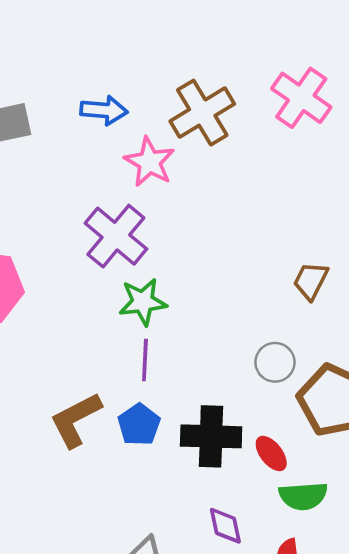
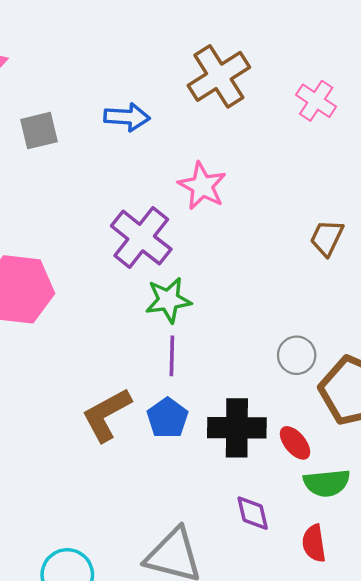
pink cross: (301, 98) -> (316, 101), size x0.7
brown cross: (202, 113) -> (219, 76), moved
pink star: (149, 162) -> (202, 186), moved
brown trapezoid: (311, 281) -> (327, 238), moved

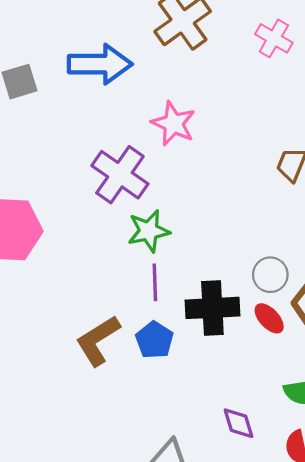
blue arrow: (127, 117) -> (100, 64), size x1.5
black cross: (237, 428) -> (212, 308), moved
red ellipse: (295, 443) -> (269, 318), moved

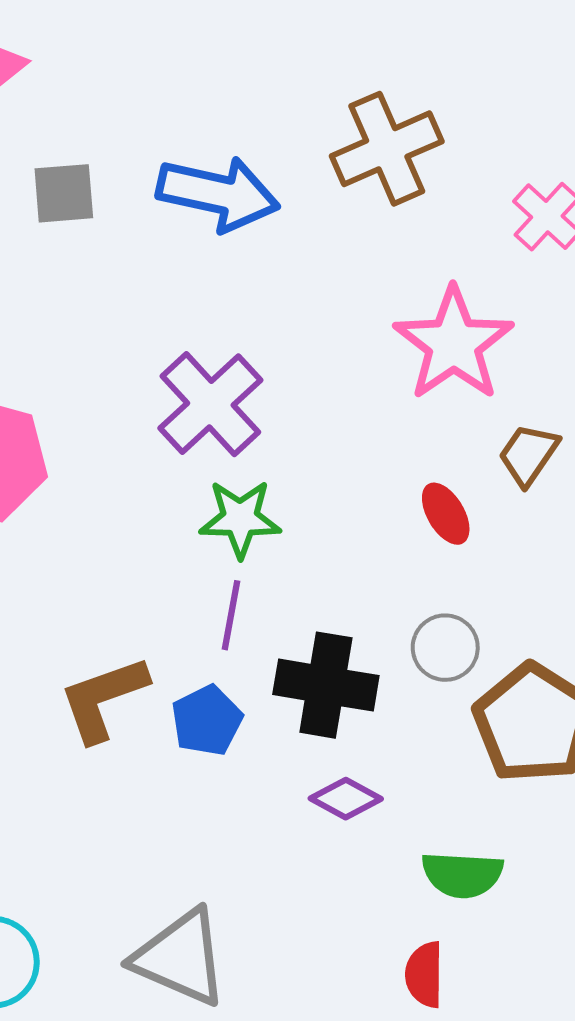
pink star: (173, 124) -> (454, 344), moved, size x1.4
red ellipse: (269, 318) -> (446, 514), moved
purple diamond: (239, 423) -> (346, 799), moved, turned -57

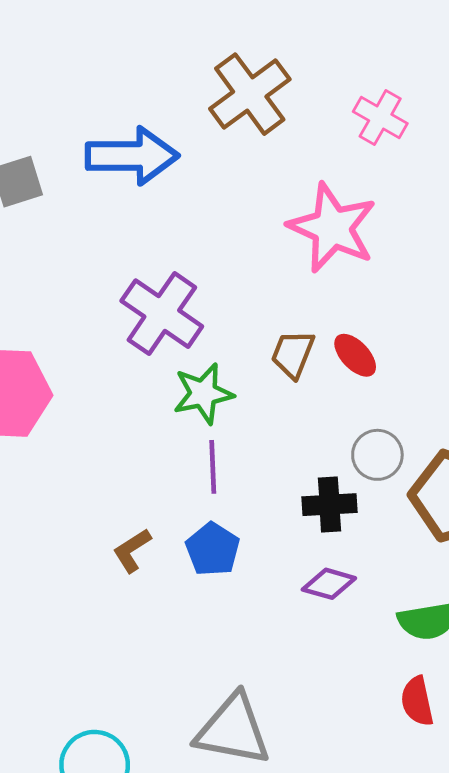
brown trapezoid: (528, 454) -> (293, 354), moved
black cross: (326, 685) -> (329, 505), moved, size x0.7
brown L-shape: (103, 699) -> (132, 550), size x0.6

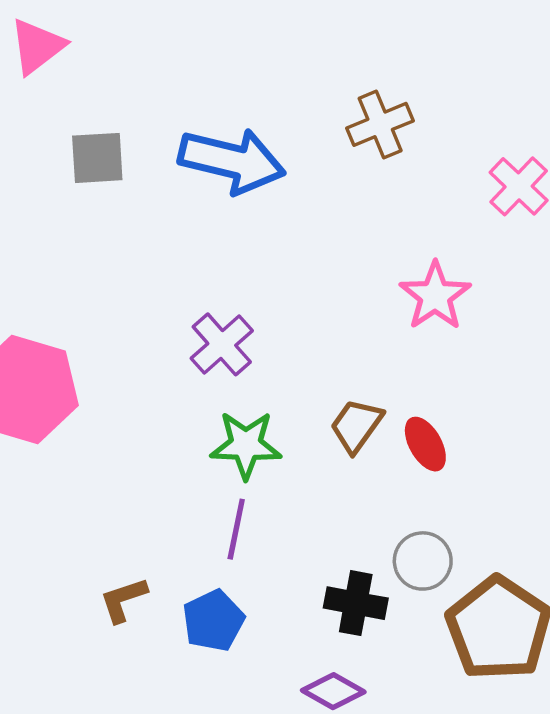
brown cross: (250, 94) -> (380, 124), size x0.7
pink star: (332, 228) -> (435, 296), size x0.7
purple cross: (162, 314) -> (222, 344), size x0.7

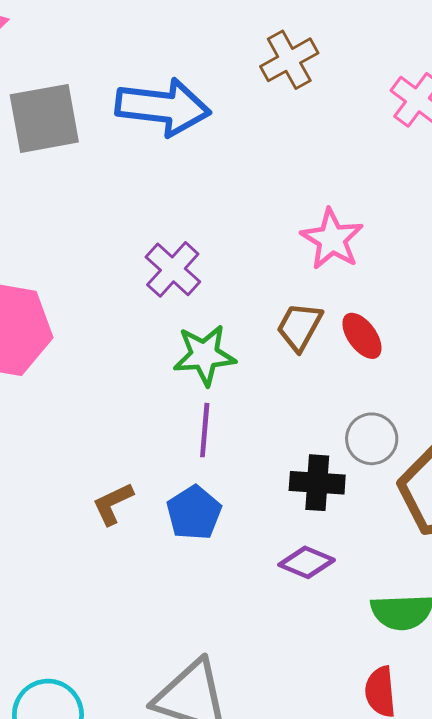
gray square: (97, 158) -> (44, 118), size x1.4
pink star: (435, 296) -> (332, 239), moved

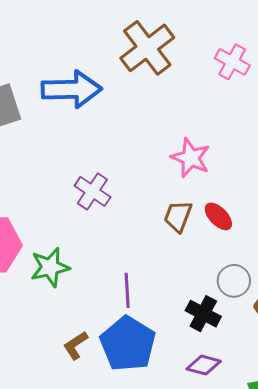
brown cross: (289, 60) -> (147, 48), size x1.5
green star: (204, 355) -> (50, 267), moved
black cross: (317, 483) -> (203, 314), turned 32
blue pentagon: (194, 513) -> (128, 344), size x1.6

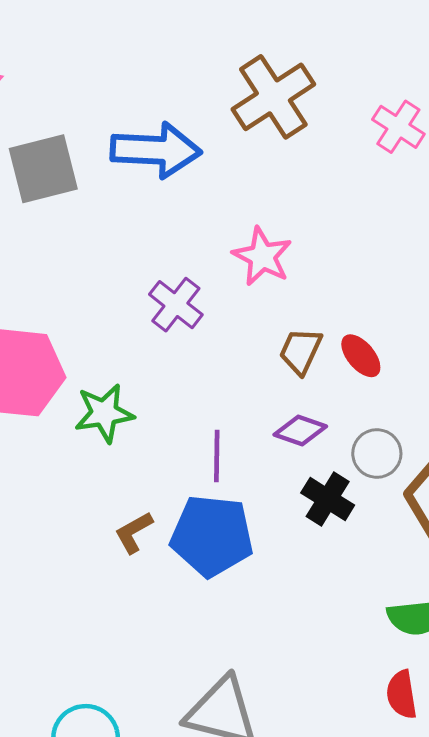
pink star: (191, 158) -> (262, 256), moved
blue pentagon: (128, 344) -> (212, 536), turned -30
purple diamond: (204, 365) -> (300, 431), moved

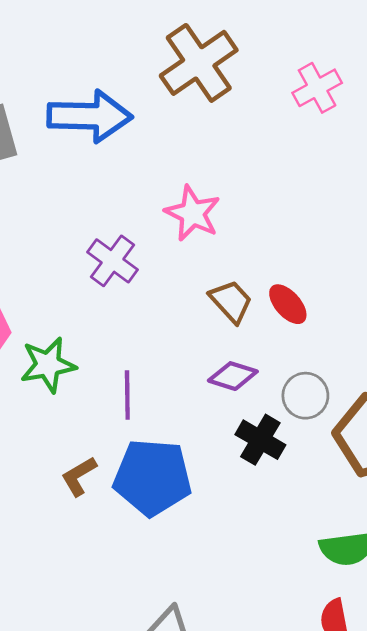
pink cross: (398, 127) -> (317, 88), turned 30
brown trapezoid: (301, 351) -> (231, 301), turned 114
purple line: (217, 456) -> (127, 395), moved

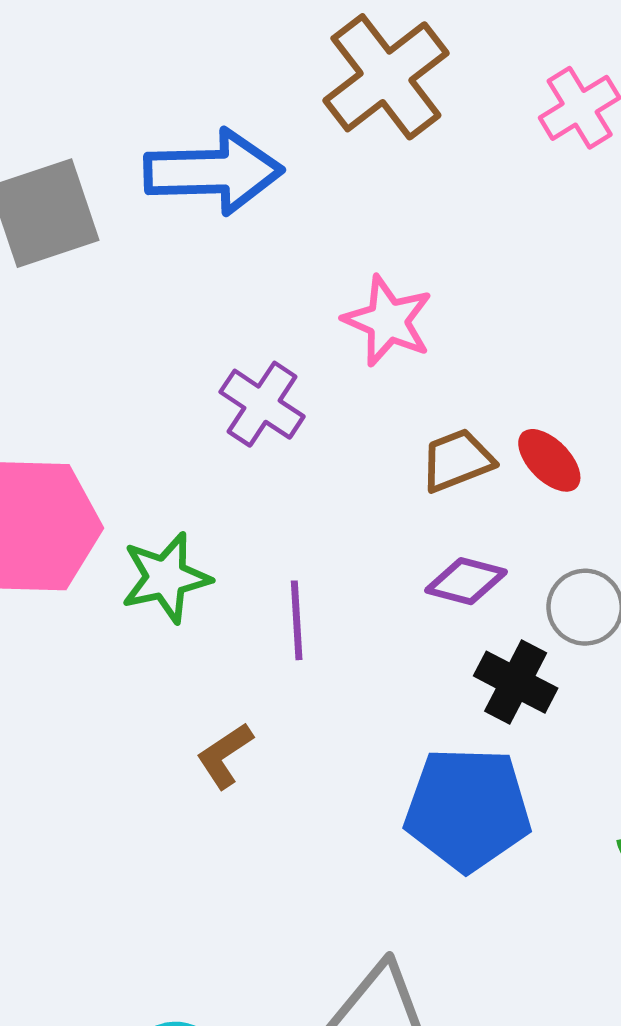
brown trapezoid: (231, 301) -> (457, 460), turned -66
blue pentagon: (152, 477) -> (468, 809), moved

